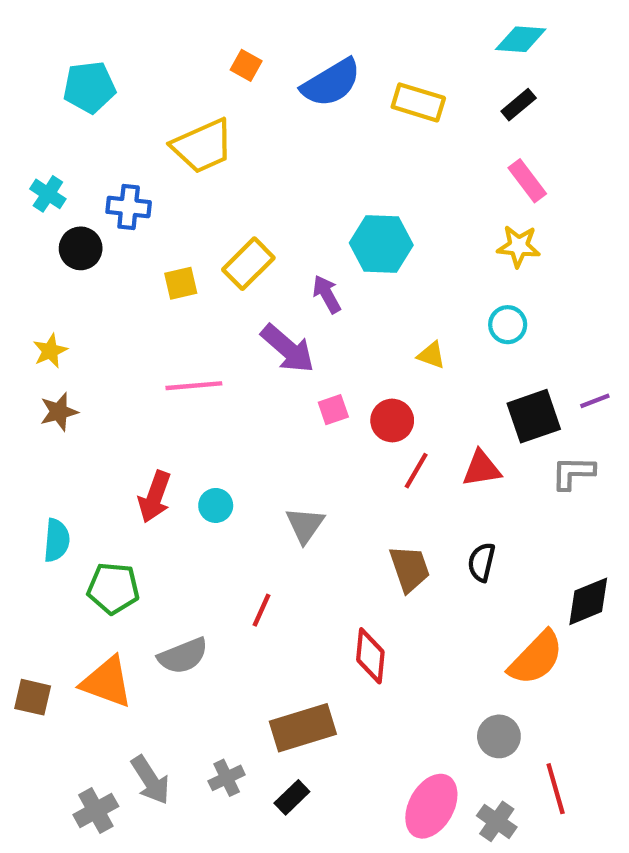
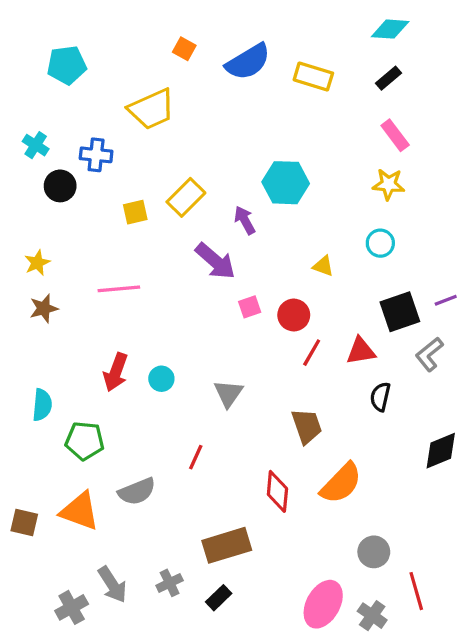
pink line: (194, 386) -> (119, 289), moved
gray L-shape: (573, 473) -> (429, 354), turned -40
black semicircle: (482, 562) -> (380, 397), moved
orange semicircle: (536, 658) -> (341, 483), moved

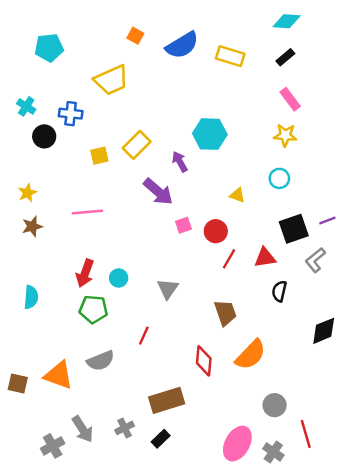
green pentagon: (85, 441) -> (93, 309), moved

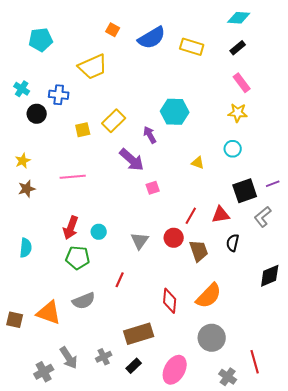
red circle: (216, 231) -> (174, 238), moved
brown trapezoid: (225, 313) -> (199, 251), moved
gray circle: (275, 405) -> (212, 338), moved, size x1.4
pink ellipse: (237, 444) -> (175, 370), moved

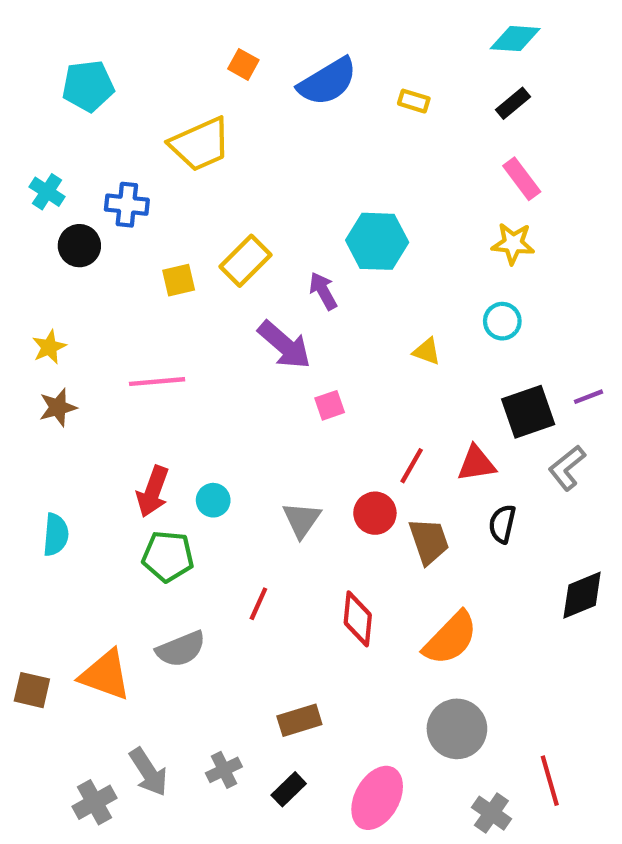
yellow rectangle: (192, 47) -> (414, 101), size x0.6
red diamond: (170, 301) -> (358, 619), moved
brown rectangle: (139, 334) -> (299, 720), size x0.7

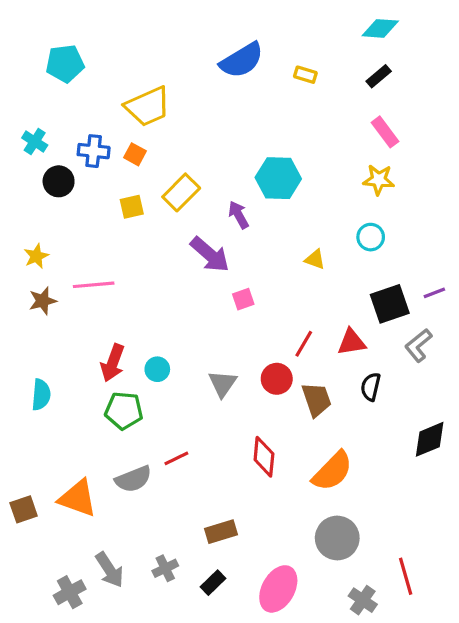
orange square: (243, 64) -> (135, 154), moved
pink line: (157, 382) -> (94, 285), moved
red line: (258, 604) -> (176, 458), moved, turned 40
brown square: (32, 690) -> (24, 509), turned -32

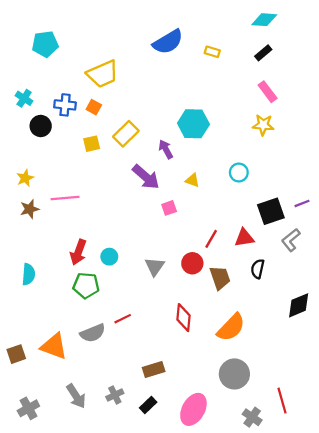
cyan circle: (371, 237) -> (239, 172), moved
yellow triangle: (315, 259) -> (192, 180), moved
gray cross: (70, 592) -> (28, 408), moved

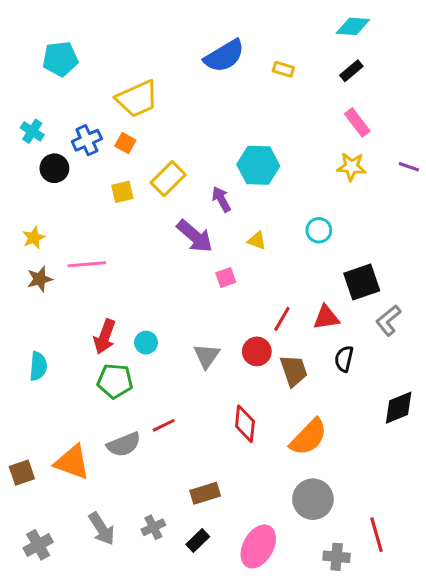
blue cross: (65, 105) -> (87, 140), turned -30
purple line: (302, 203) -> (409, 167), moved, turned 40
gray cross: (252, 417) -> (337, 557), turned -30

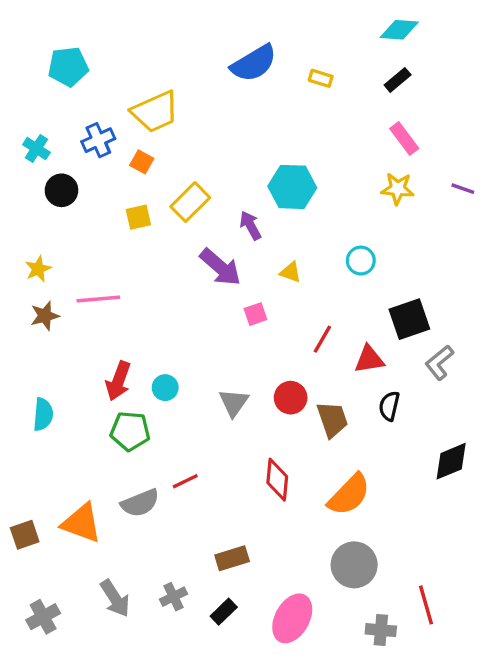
blue cross: (87, 140) -> (98, 140), moved
red line: (282, 319) -> (322, 339), moved

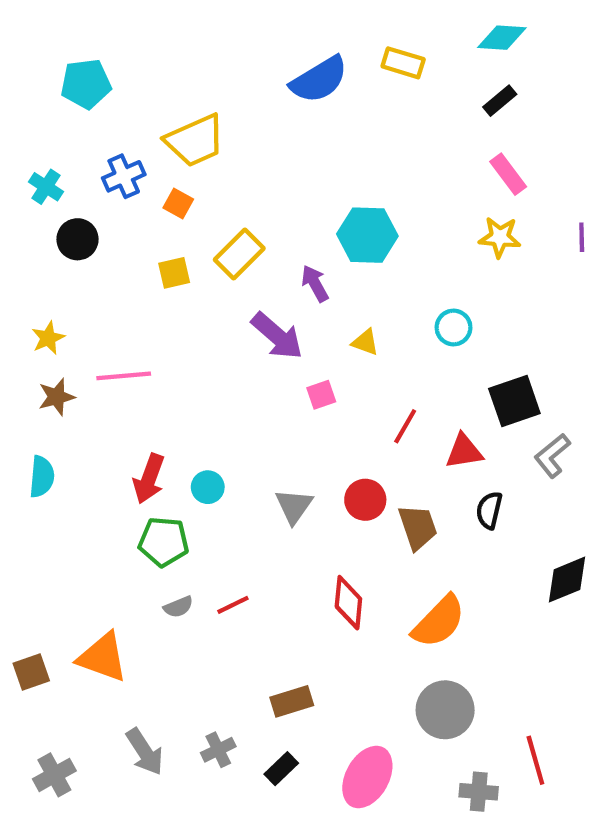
yellow rectangle: (321, 78) -> (403, 63), moved, size x1.4
purple line: (463, 189) -> (582, 237), turned 70
cyan semicircle: (43, 414) -> (42, 477), moved
gray semicircle: (140, 503) -> (178, 607), moved, size x0.6

